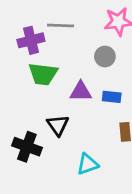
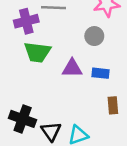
black triangle: (58, 125) -> (51, 131), moved

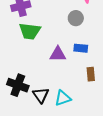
purple triangle: (72, 68) -> (58, 54), moved

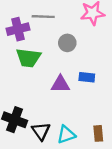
gray circle: (76, 18) -> (67, 43), moved
brown rectangle: (91, 74) -> (98, 133), moved

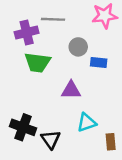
blue rectangle: (87, 77) -> (99, 63), moved
cyan triangle: (66, 135) -> (87, 123), moved

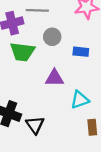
gray circle: (78, 47) -> (52, 37), moved
cyan triangle: (87, 123) -> (80, 100), moved

